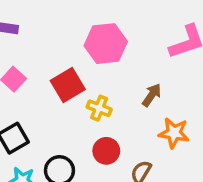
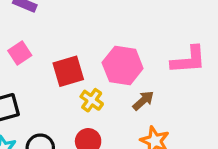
pink hexagon: (106, 44) -> (123, 65), moved

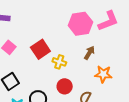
pink hexagon: (123, 65) -> (80, 24), moved

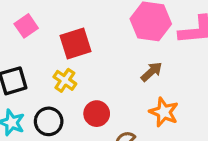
yellow cross: (59, 62) -> (65, 80), moved

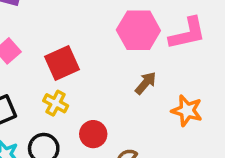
orange star: (164, 112) -> (187, 111), moved

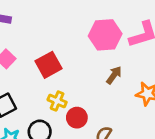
yellow cross: (56, 103) -> (57, 101), moved

